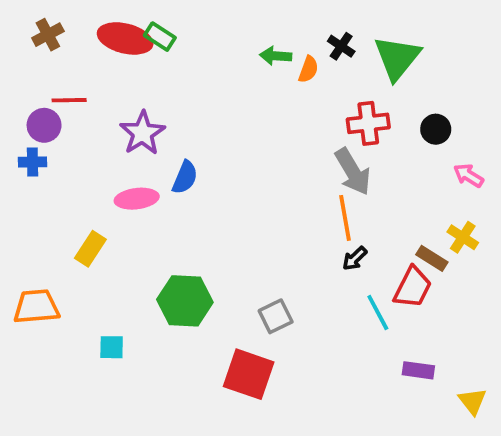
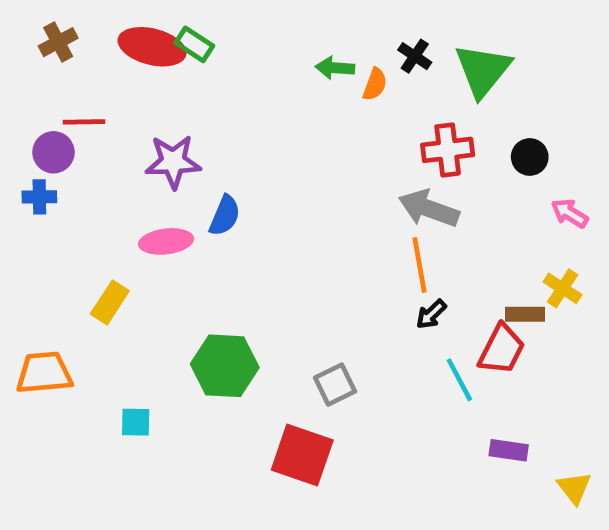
purple star: (142, 133) -> (173, 162), turned 30
gray arrow: (353, 172) -> (429, 209), turned 141
brown rectangle: (432, 258) -> (525, 314), turned -32

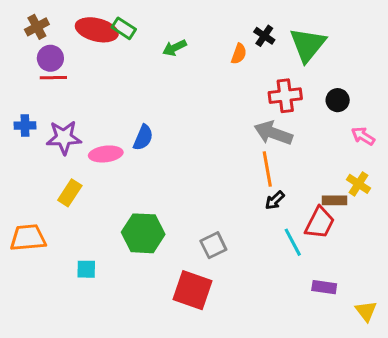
green arrow: (335, 68) -> (175, 48), moved, turned -30
purple circle: (53, 152) -> (50, 58), moved
purple star: (173, 162) -> (64, 138), moved

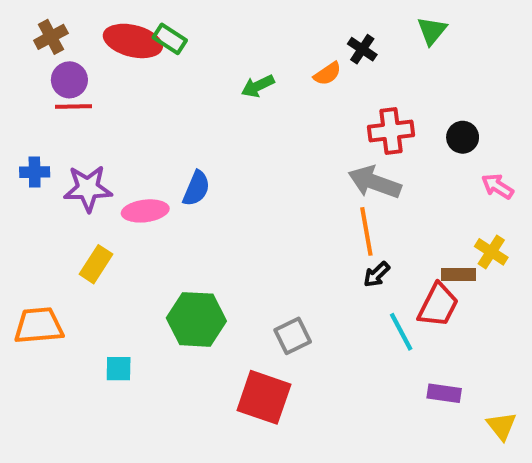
green triangle: (308, 45) -> (432, 31), moved, size x0.6
green arrow: (175, 48) -> (258, 86), moved
orange semicircle: (239, 54) -> (327, 74), turned 36

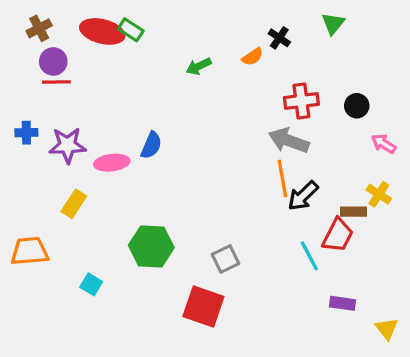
black arrow: (377, 274) -> (303, 196), moved, size x1.5
cyan square: (119, 369) -> (91, 284), turned 30

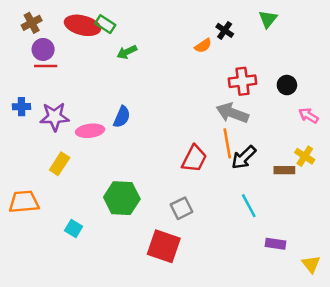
green arrow: (199, 66) -> (127, 52), moved
red trapezoid: (338, 235) -> (194, 159), moved

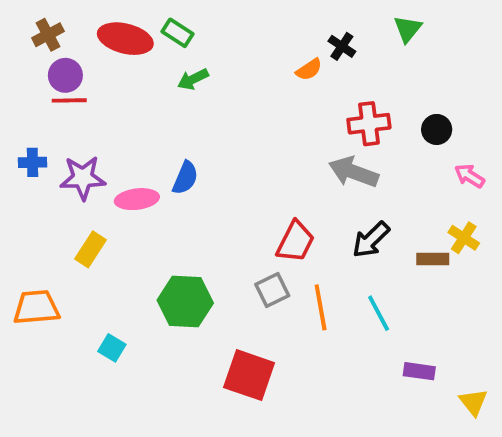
green rectangle: (105, 24) -> (178, 33), moved
orange line: (227, 143) -> (321, 307), moved
gray square: (182, 208) -> (272, 290), moved

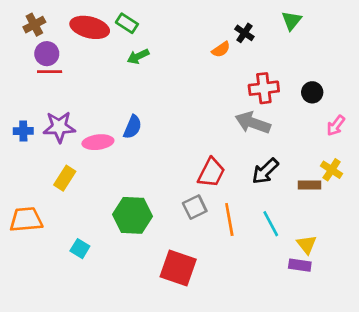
blue cross: (33, 162) -> (23, 131), moved
pink arrow: (469, 176) -> (336, 126), turned -85
yellow triangle: (473, 402) -> (307, 244), moved

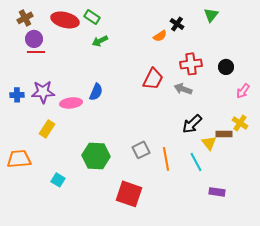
gray arrow: (253, 123) -> (183, 89), size x0.7
red trapezoid: (211, 173) -> (153, 79), moved
yellow triangle: (307, 244) -> (209, 143), moved

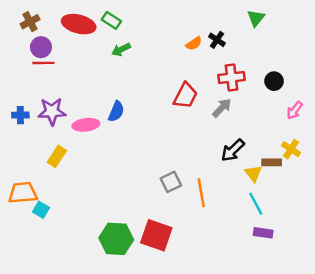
black cross: (177, 24) -> (217, 40), moved
gray arrow: (183, 89) -> (222, 108), turned 114
green hexagon: (96, 156) -> (116, 239), moved
cyan line: (196, 162) -> (256, 204), moved
cyan square: (58, 180) -> (41, 210), moved

